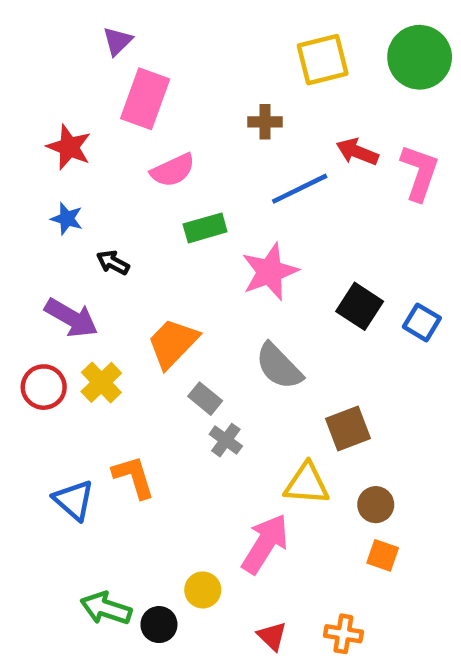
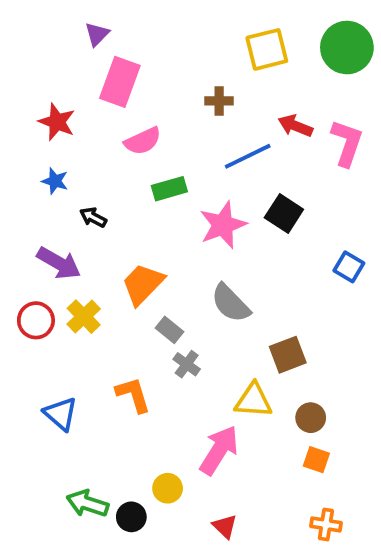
black square: (360, 306) -> (284, 214), moved
orange L-shape: (134, 477) -> (133, 395), moved
orange cross: (343, 634) -> (326, 524), moved

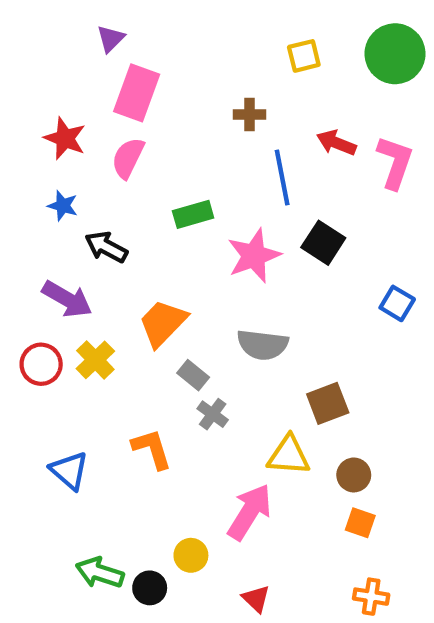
yellow square: (267, 49) -> (304, 56), size x0.7
pink semicircle: (143, 141) -> (128, 158), moved, turned 141
blue line: (248, 156) -> (282, 178), turned -75
black arrow: (93, 217) -> (106, 247), size x1.4
gray semicircle: (231, 303) -> (263, 345), turned -39

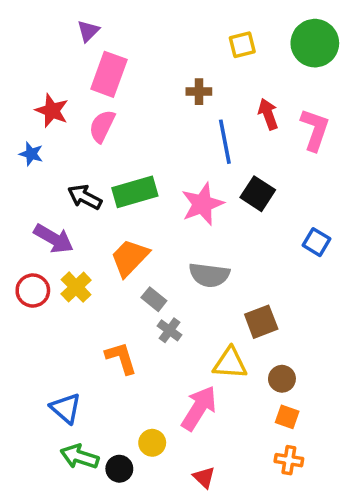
red arrow: (336, 143) -> (268, 114), turned 48
blue star: (63, 206) -> (31, 154), moved
green rectangle: (193, 214) -> (135, 192), moved, size x1.4
blue triangle: (69, 471) -> (66, 408), moved
orange cross: (371, 597) -> (289, 460), moved

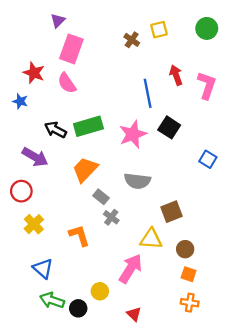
green circle: (315, 43) -> (207, 28), size x0.7
brown cross: (199, 92) -> (132, 40), moved, turned 35
pink semicircle: (102, 126) -> (67, 83), turned -60
yellow cross: (76, 287) -> (34, 224), moved

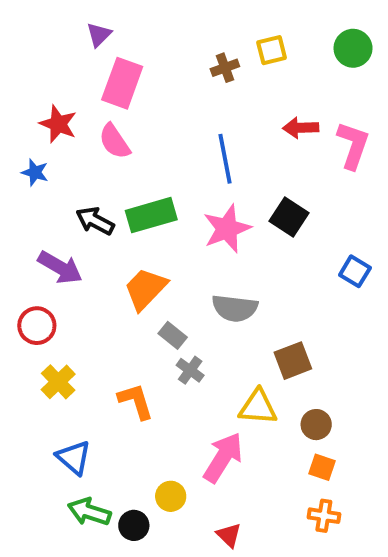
brown cross: (132, 40) -> (225, 68), turned 35
red arrow: (176, 75) -> (301, 128), turned -72
blue line: (148, 93) -> (225, 159), moved

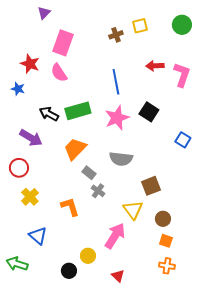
purple triangle: (99, 35) -> (44, 13), moved
yellow triangle: (258, 407) -> (133, 210), turned 50
green arrow: (89, 512) -> (17, 264), moved

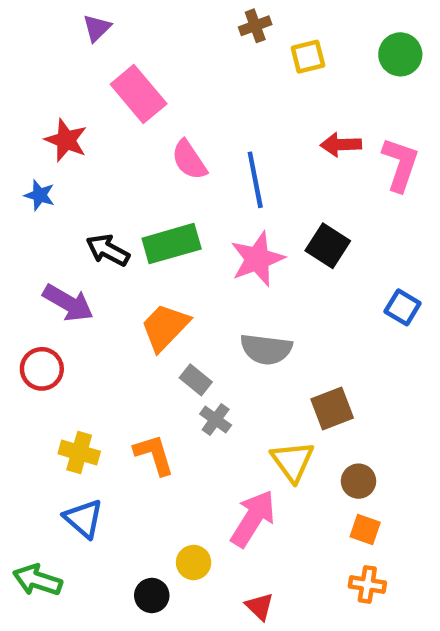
brown cross: (116, 35) -> (255, 26), moved
pink rectangle: (63, 43) -> (139, 94), turned -60
pink semicircle: (59, 73) -> (189, 160), moved
yellow cross: (30, 197) -> (79, 453), moved, turned -30

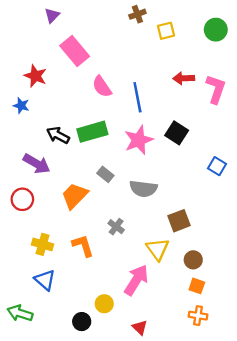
orange trapezoid: (165, 327) -> (75, 196), moved
gray rectangle: (196, 380) -> (105, 174), moved

